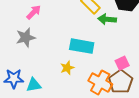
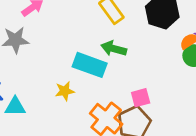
green arrow: (107, 19) -> (114, 49), moved

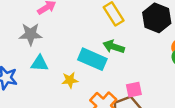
cyan triangle: (15, 107) -> (40, 63), moved

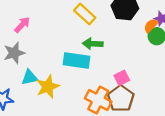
yellow star: (70, 80) -> (48, 87), moved, size x1.5

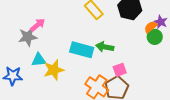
pink arrow: (22, 25) -> (38, 25), moved
green arrow: (93, 44) -> (105, 47), moved

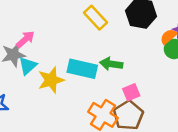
cyan triangle: (39, 60) -> (28, 66), moved, turned -35
yellow star: (54, 70) -> (51, 80), moved

